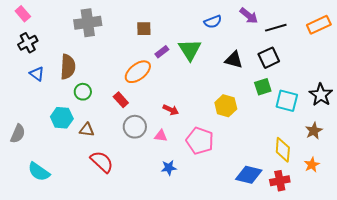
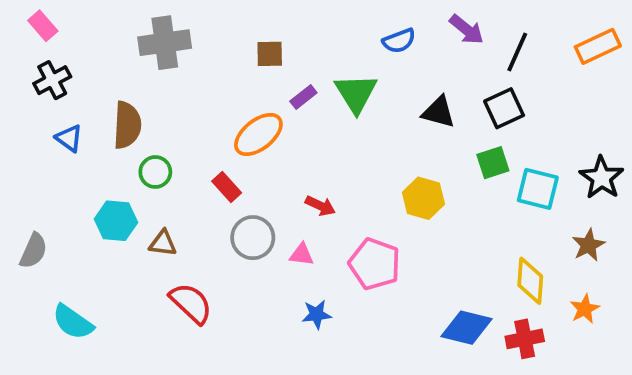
black line: (276, 28) -> (517, 52), turned -50

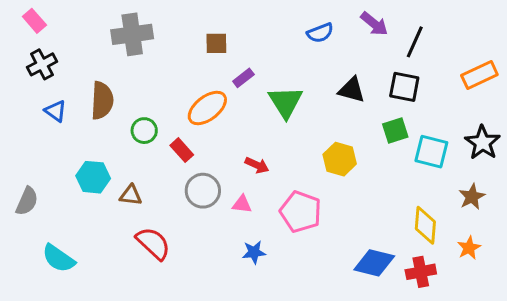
orange rectangle: (598, 46) -> (479, 75), moved
green triangle: (356, 93) -> (286, 102), moved
black square: (504, 108) -> (404, 87), turned 36
green circle: (155, 172) -> (144, 131), moved

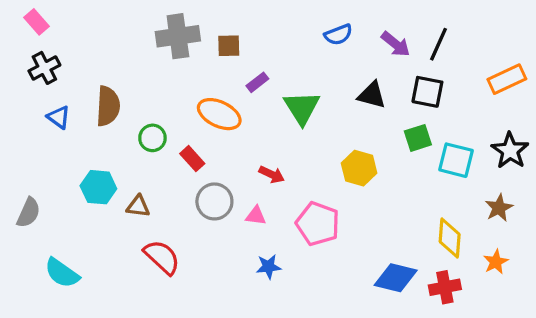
purple arrow: (374, 24) -> (396, 44), moved
gray cross: (132, 34) -> (178, 36), moved
orange ellipse: (207, 108) -> (219, 114), turned 63

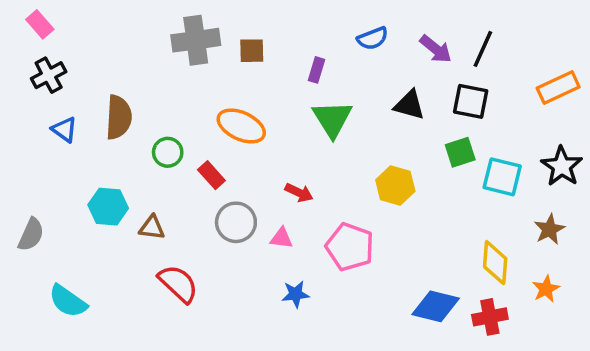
purple rectangle: (257, 82) -> (317, 70), moved, turned -35

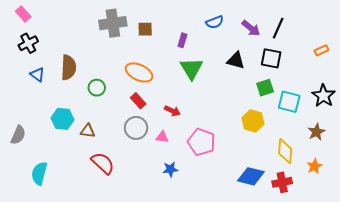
orange rectangle: (558, 87) -> (321, 50), size x0.6
red rectangle: (211, 175) -> (138, 101), moved
yellow hexagon: (395, 186) -> (253, 121), moved
cyan semicircle: (68, 301) -> (39, 173), turned 70

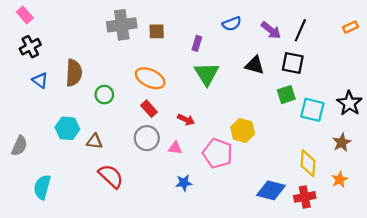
orange rectangle: (321, 50) -> (350, 27), moved
yellow hexagon: (253, 121) -> (243, 130), moved

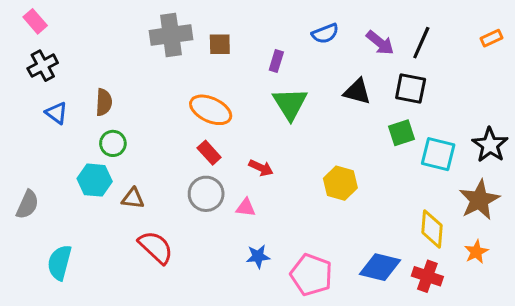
brown semicircle: (74, 73) -> (104, 102), size x0.7
green circle: (104, 95) -> (113, 143), moved
brown star: (342, 142) -> (479, 200), size x1.5
pink pentagon: (218, 153) -> (311, 275), moved
red cross: (305, 197) -> (427, 276), turned 30

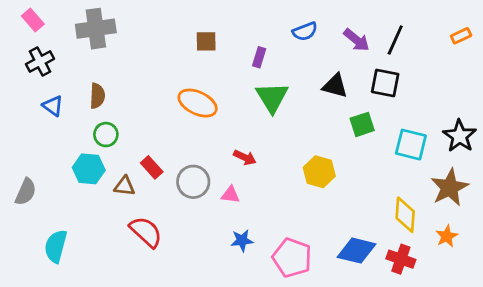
gray cross: (171, 35) -> (96, 29), moved
green square: (401, 133) -> (362, 124), moved
red rectangle: (209, 153) -> (152, 167), moved

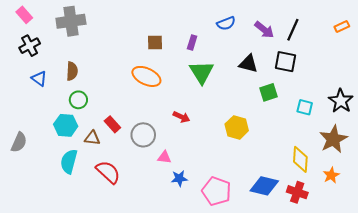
brown square: (206, 41) -> (155, 42), moved
cyan square: (411, 145) -> (305, 107), size x0.7
pink triangle: (230, 195) -> (164, 157), moved
cyan semicircle: (56, 246) -> (69, 161), moved

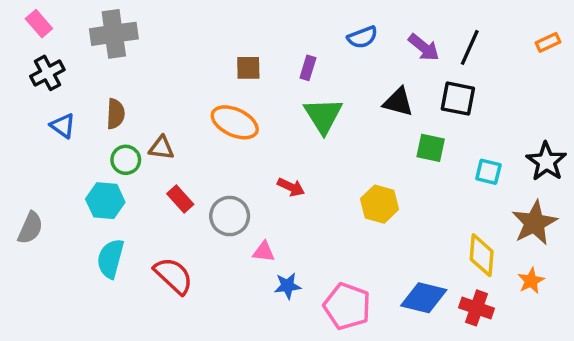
green square: (269, 92) -> (431, 148), turned 30
brown triangle: (92, 138) -> (162, 148), moved

